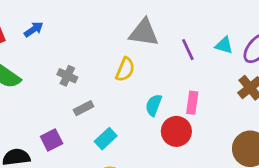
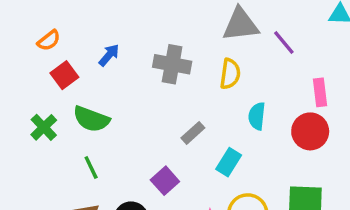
purple line: (188, 50) -> (284, 43), moved
gray cross: (67, 76) -> (172, 64), moved, size x1.5
cyan semicircle: (154, 105) -> (257, 116), moved

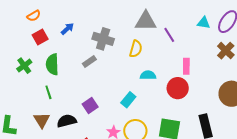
cyan semicircle: (257, 116) -> (148, 75), turned 77
green semicircle: (91, 119) -> (52, 64), turned 60
gray rectangle: (193, 133) -> (89, 61), moved

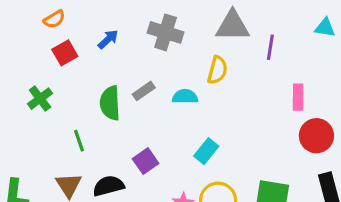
purple line: (169, 35) -> (270, 47), turned 42
gray cross: (103, 39) -> (166, 32), moved
green semicircle: (52, 64) -> (110, 103), moved
cyan semicircle: (148, 75) -> (185, 97), moved
red circle: (178, 88) -> (316, 136), moved

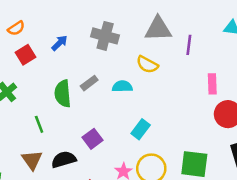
yellow semicircle: (217, 70) -> (147, 65), turned 105

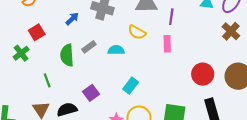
blue arrow: (59, 43) -> (72, 19), moved
red square: (25, 55) -> (37, 32), moved
pink rectangle: (212, 84) -> (167, 44), moved

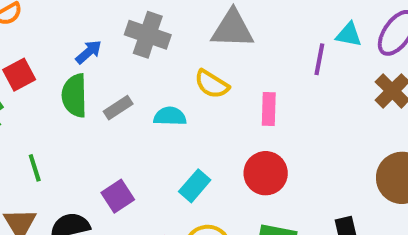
purple line: (171, 17) -> (319, 59), moved
green semicircle: (67, 55) -> (74, 95), moved
red circle: (203, 74) -> (266, 173), moved

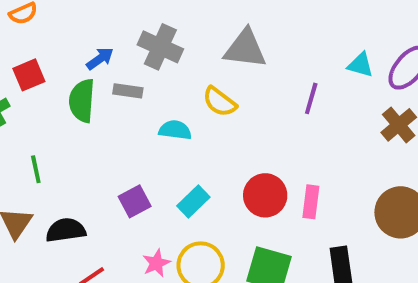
purple line: (319, 59) -> (311, 98), moved
gray rectangle: (118, 108) -> (128, 91), moved, turned 36
pink rectangle: (269, 109) -> (311, 202), moved
purple square: (118, 196) -> (135, 201), moved

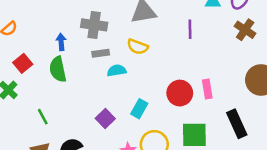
blue arrow: (100, 59) -> (61, 42), turned -42
gray rectangle: (128, 91) -> (101, 53), moved

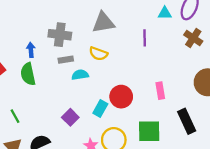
red circle: (180, 93) -> (121, 97), moved

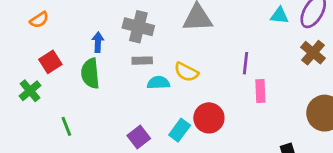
purple line: (145, 38) -> (245, 63), moved
yellow semicircle: (98, 54) -> (186, 72), moved
pink rectangle: (160, 91) -> (260, 91), moved

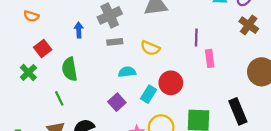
orange semicircle: (39, 20) -> (31, 16), turned 56
gray cross: (138, 27) -> (110, 15), turned -35
green semicircle: (90, 73) -> (70, 69), moved
cyan semicircle: (158, 83) -> (127, 72), moved

